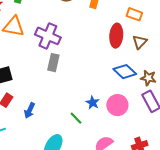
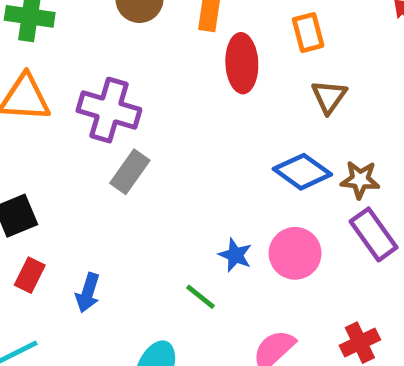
orange rectangle: (134, 14) -> (308, 33), turned 63
red ellipse: (116, 36) -> (242, 63), moved
gray rectangle: (53, 63) -> (130, 172), turned 30

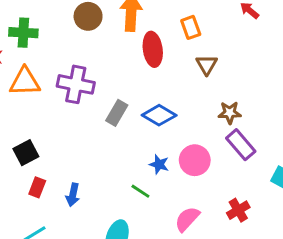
gray rectangle: (130, 172) -> (117, 113), moved
blue diamond: (302, 172) -> (159, 115), moved

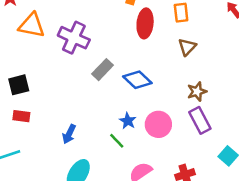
brown star: (230, 113) -> (197, 91), turned -30
red rectangle: (37, 187) -> (21, 116), turned 63
green line: (140, 191) -> (117, 141), moved
blue arrow: (73, 195) -> (69, 134), moved

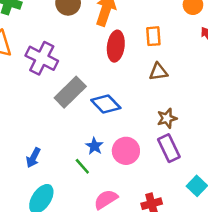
brown triangle: (187, 47) -> (158, 72), turned 36
gray rectangle: (103, 70) -> (70, 92), size x1.4

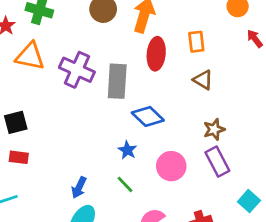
brown triangle: (158, 72) -> (203, 80), turned 42
gray rectangle: (70, 92) -> (117, 81), moved, turned -40
blue star: (94, 146) -> (127, 150), moved
blue arrow: (33, 158) -> (79, 188), moved

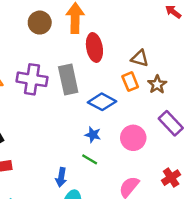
orange rectangle: (196, 42) -> (130, 82), moved
brown star: (214, 129) -> (157, 84), moved
green line: (125, 184) -> (90, 159), moved

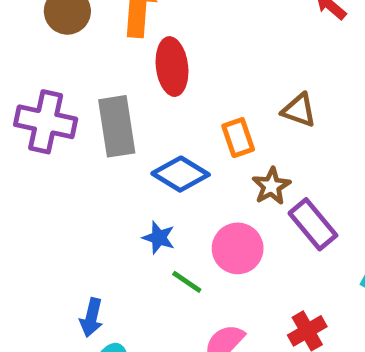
brown triangle: (140, 58) -> (299, 110), moved
brown star: (157, 84) -> (271, 186), moved
green line: (90, 159) -> (187, 282), moved

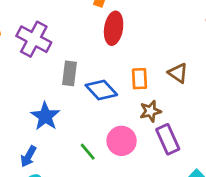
gray rectangle: (117, 126) -> (70, 73), moved, size x0.7
blue star: (159, 238) -> (45, 116), moved, size x1.5

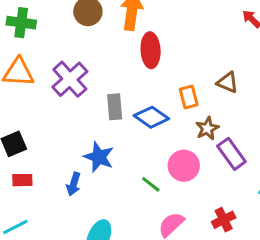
purple cross: (34, 39) -> (70, 79), turned 32
blue arrow: (28, 156) -> (74, 184), moved

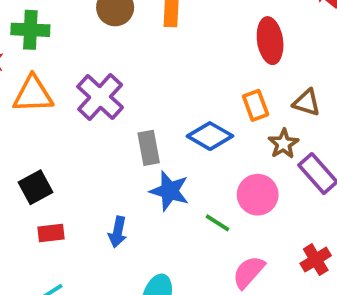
red ellipse: (151, 50) -> (270, 41), moved
brown triangle: (228, 82) -> (307, 103), moved
gray rectangle: (115, 107) -> (149, 148), moved
blue star: (99, 157) -> (169, 191), moved

